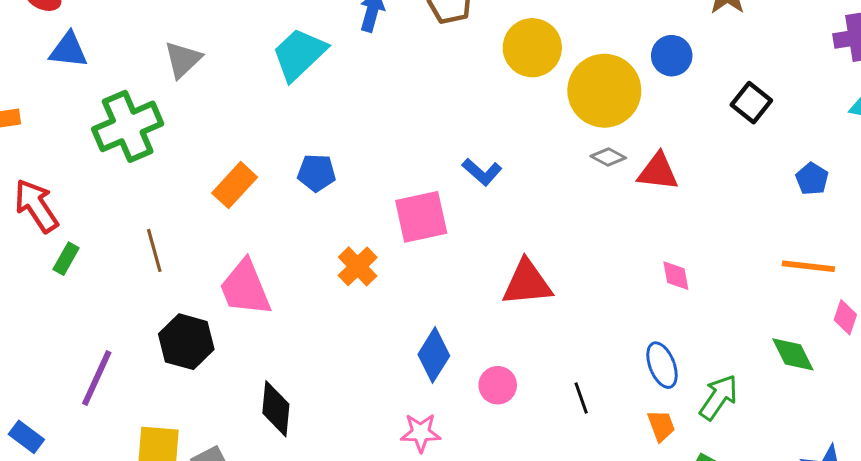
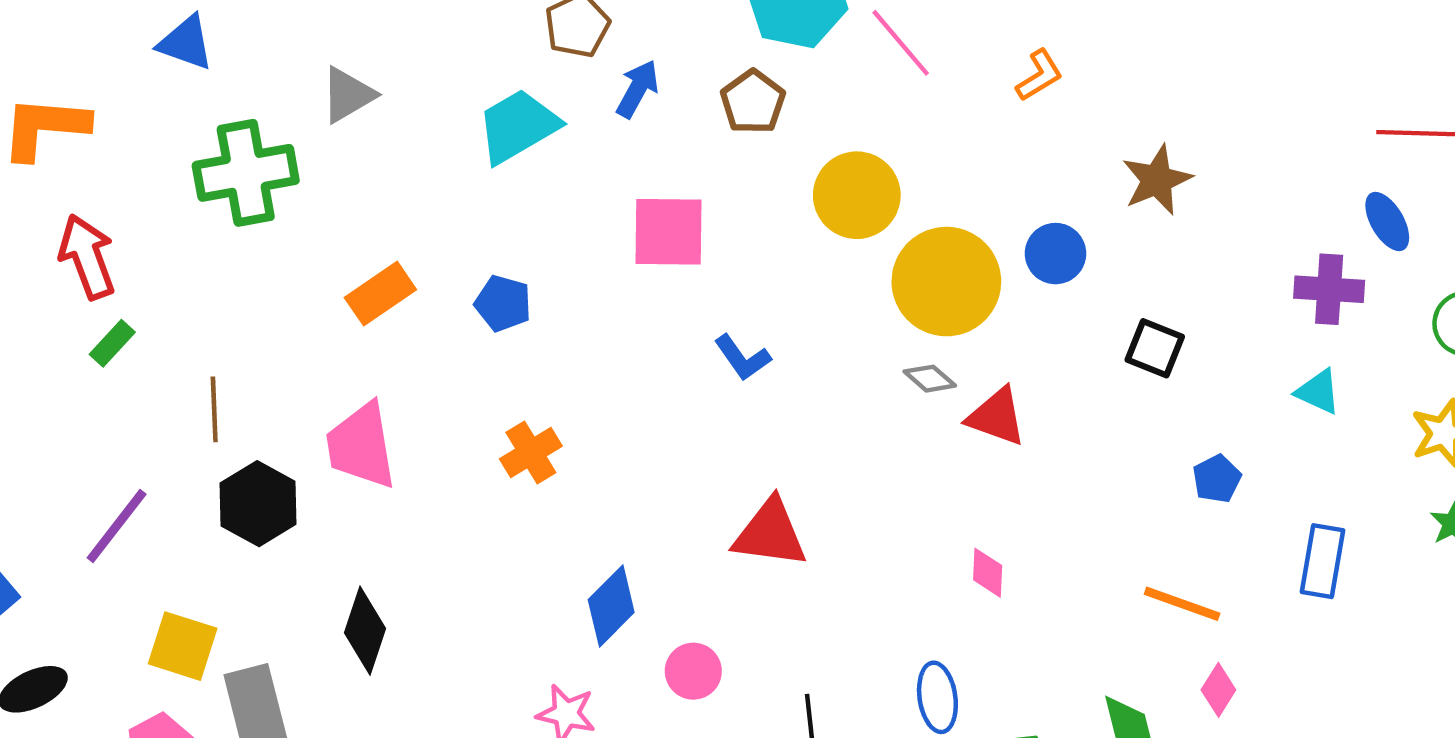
black square: (751, 103) -> (1155, 348), turned -30
pink square: (421, 217) -> (669, 232), moved
brown line: (154, 250) -> (214, 409), moved

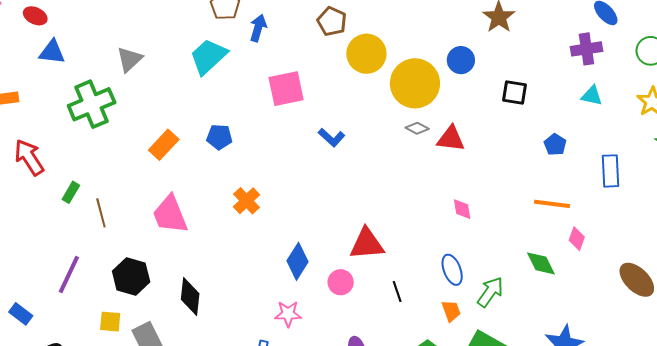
brown pentagon: (753, 102) -> (332, 21), moved
green rectangle: (112, 343) -> (71, 192), moved
black hexagon: (258, 504) -> (131, 276), moved
red triangle: (770, 533) -> (367, 244), moved
yellow square: (183, 646) -> (110, 322), size x0.7

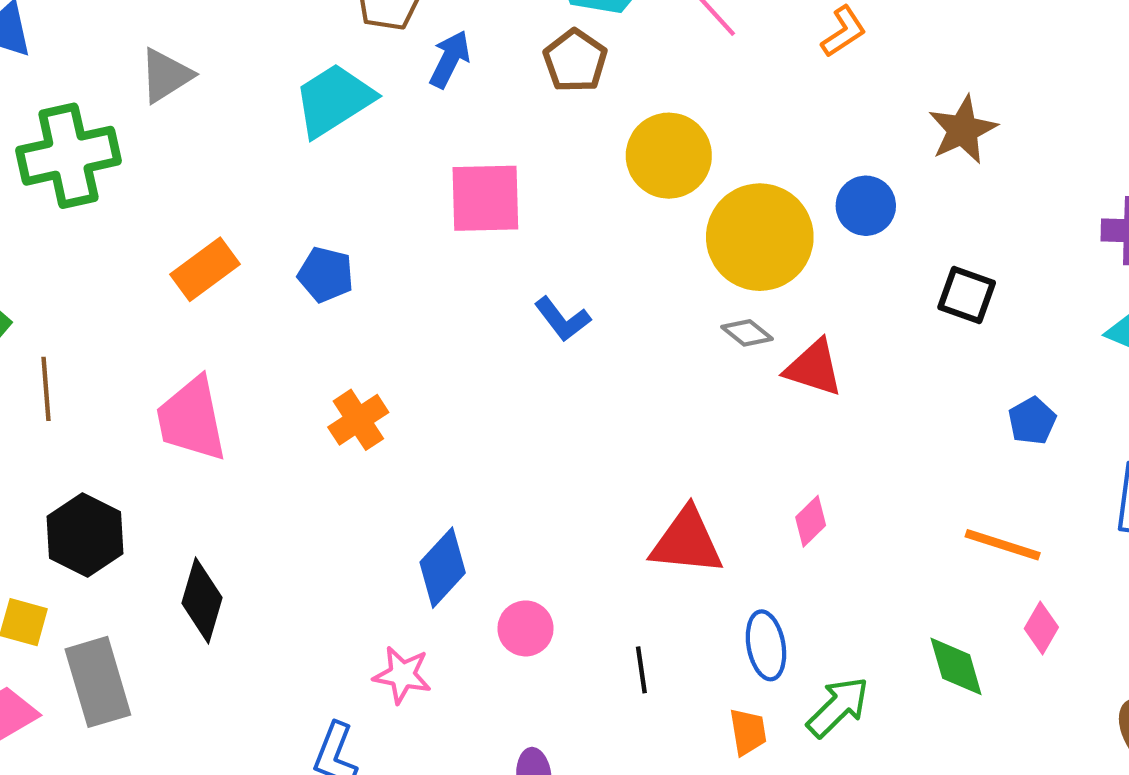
brown pentagon: (332, 21) -> (575, 61), moved
pink diamond: (462, 209) -> (811, 521), turned 45
red triangle: (367, 244) -> (687, 542), moved

